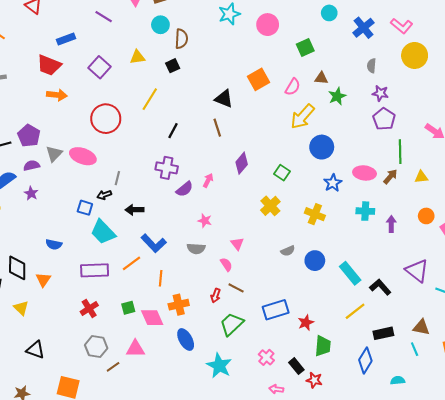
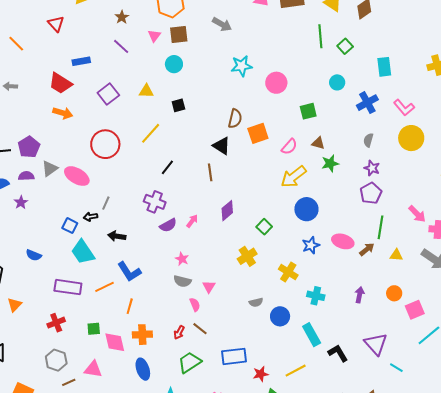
brown semicircle: (181, 39) -> (235, 119), moved
cyan cross: (365, 211) -> (316, 296), moved
gray semicircle: (196, 249) -> (182, 281), moved
orange triangle: (43, 280) -> (14, 305), moved
yellow line: (355, 311) -> (296, 371), moved

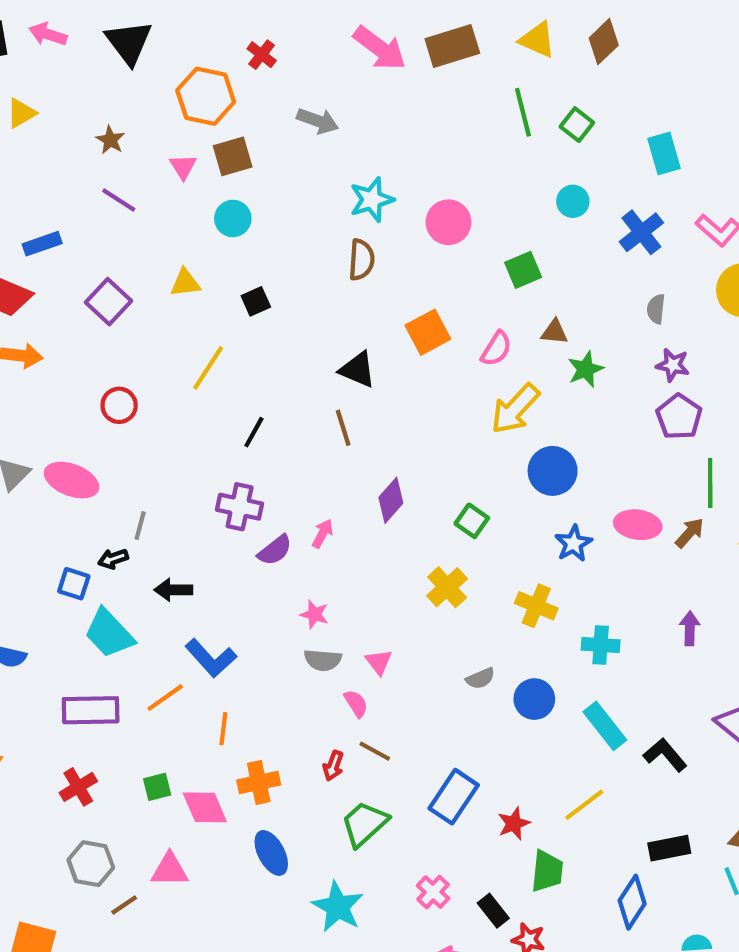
brown semicircle: (235, 119) -> (361, 260), moved
red circle: (105, 144) -> (119, 405), size x0.6
blue rectangle: (234, 356) -> (454, 797), turned -40

